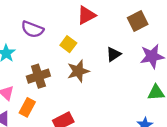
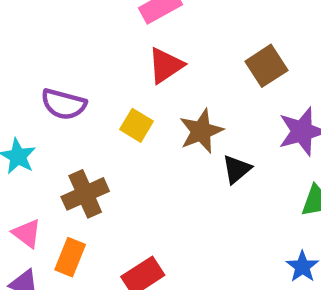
black triangle: (114, 54) -> (237, 169), moved
brown star: (78, 71) -> (201, 131), moved

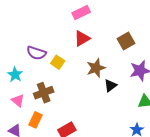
yellow square: (137, 125) -> (58, 62), moved
pink triangle: (27, 233) -> (18, 100), moved

